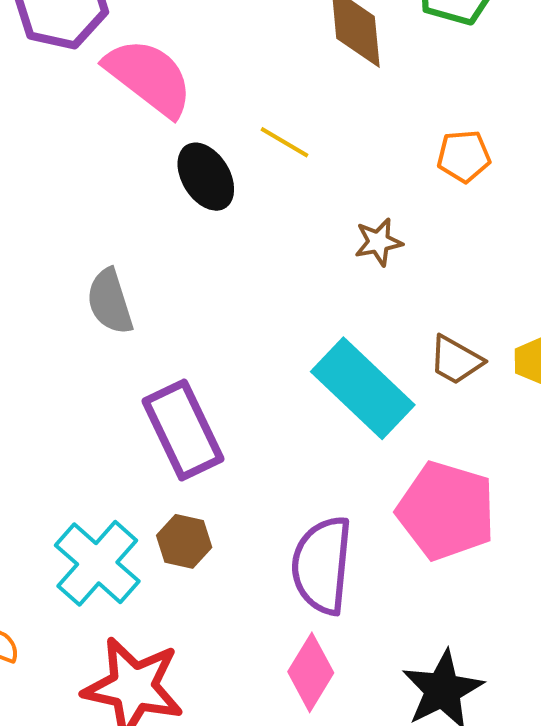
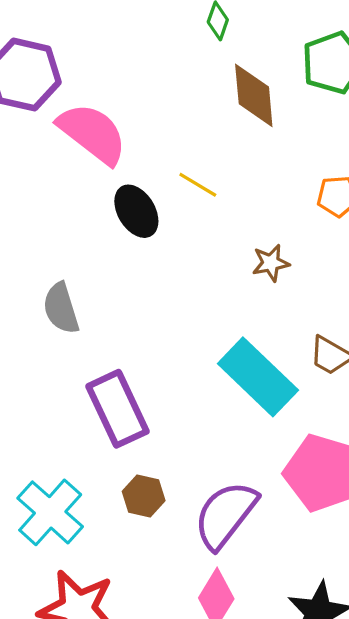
brown hexagon: (184, 541) -> (144, 496), moved
purple semicircle: (322, 565) -> (225, 515), turned 32

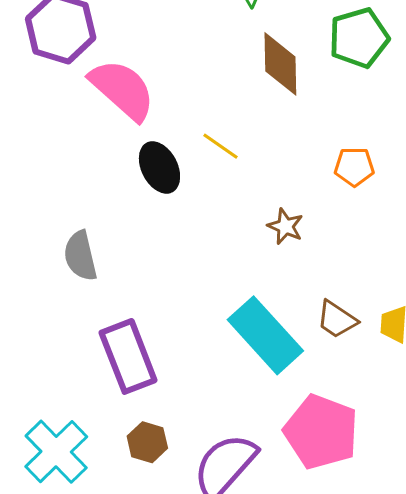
brown star: (271, 263) -> (285, 226), turned 30

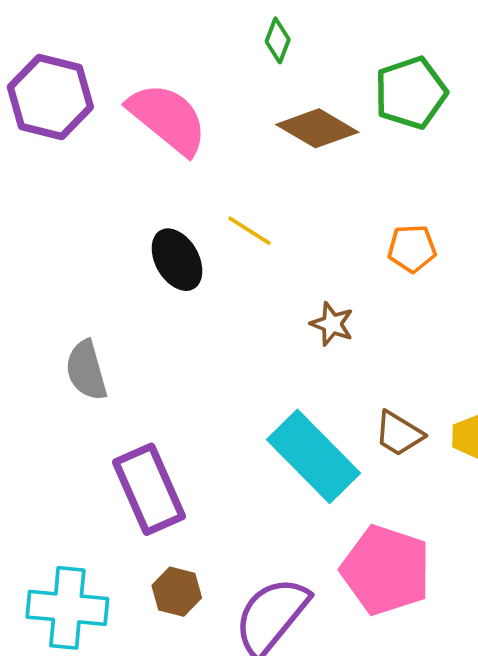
brown diamond: (280, 64) -> (317, 128), turned -56
pink semicircle: (122, 90) -> (168, 119), moved
cyan cross: (56, 452) -> (67, 608), turned -38

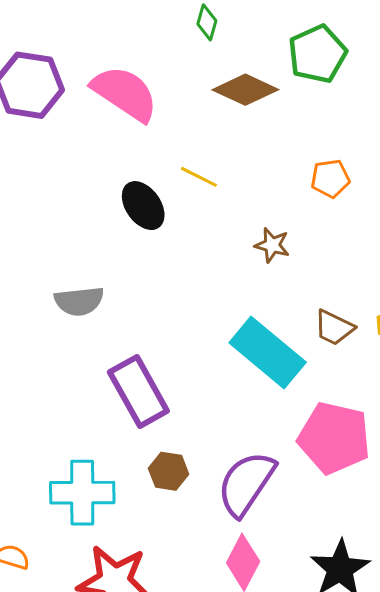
gray semicircle: (86, 370) -> (79, 301), turned -75

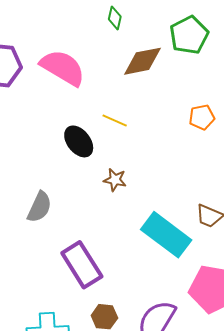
brown diamond: (245, 90) -> (143, 61), turned -33
brown star: (272, 245) -> (115, 180), moved
gray semicircle: (79, 301) -> (39, 207), turned -56

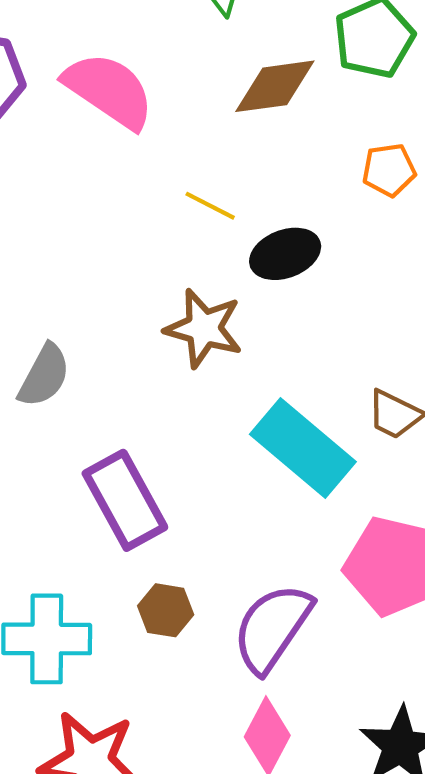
orange pentagon: (202, 117) -> (389, 170), moved
black ellipse: (79, 141) -> (285, 254), moved, turned -76
brown star: (115, 180) -> (204, 328), size x1.6

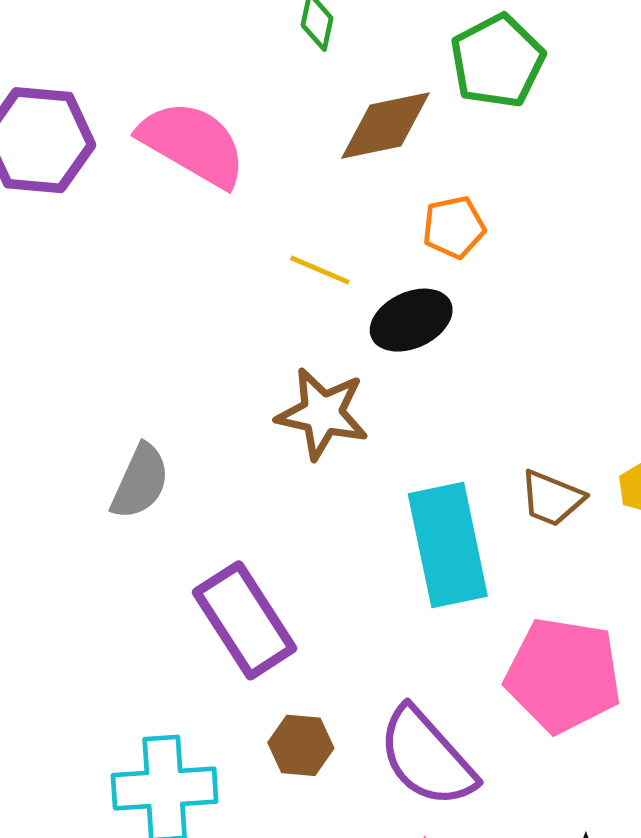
orange pentagon: (389, 170) -> (454, 227), moved
cyan rectangle: (303, 448) -> (448, 545), turned 42
purple semicircle: (272, 628) -> (427, 757), turned -72

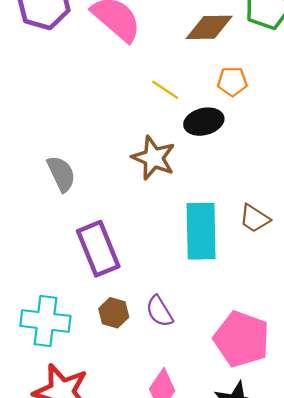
gray semicircle: (140, 482) -> (61, 174), turned -60
pink pentagon: (563, 675) -> (242, 339), moved
purple semicircle: (427, 757) -> (159, 311), moved, size x0.6

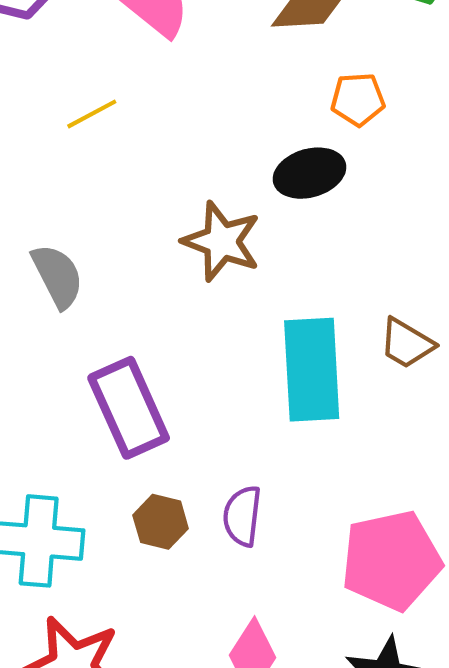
yellow line: (165, 90) -> (92, 114), moved, turned -60
purple semicircle: (159, 311) -> (242, 516), turned 40
pink pentagon: (242, 339) -> (391, 560), turned -30

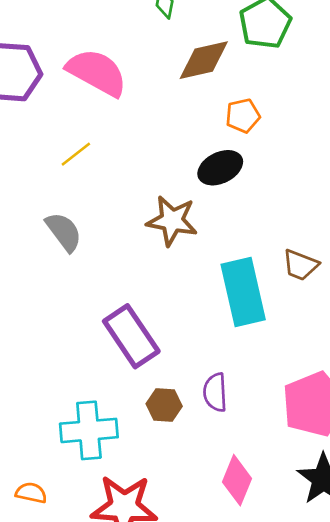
gray semicircle: (57, 276) -> (64, 232), moved

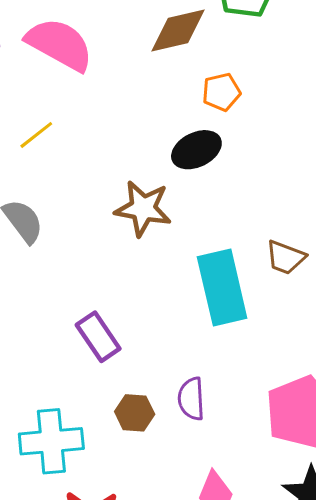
purple rectangle: (131, 336) -> (98, 337), size x0.7

